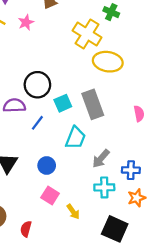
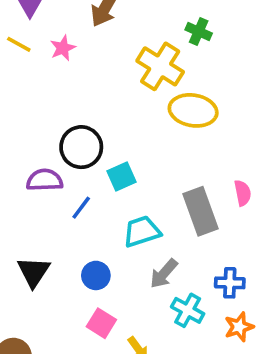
gray rectangle: (93, 104) -> (200, 211), moved
cyan trapezoid: (75, 138) -> (142, 231), turned -130
gray arrow: (101, 159) -> (164, 274), moved
cyan cross: (104, 187) -> (188, 310), turned 30

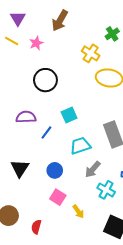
green cross: (199, 32) -> (112, 34), turned 32
yellow cross: (160, 66) -> (91, 53), size x0.7
black circle: (81, 147) -> (45, 80), moved

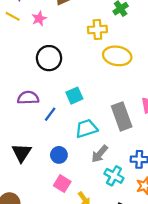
yellow cross: (91, 53) -> (97, 29), turned -36

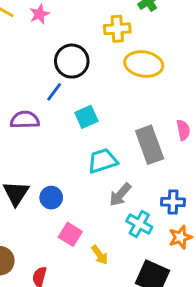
black circle: (49, 58) -> (72, 61), moved
blue line: (50, 114) -> (54, 92), moved
blue circle: (59, 155) -> (51, 198), moved

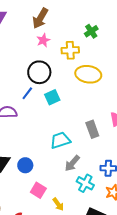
pink star: (39, 14) -> (43, 40), moved
cyan square: (86, 117) -> (52, 97), moved
gray rectangle: (150, 145) -> (92, 129), size x0.7

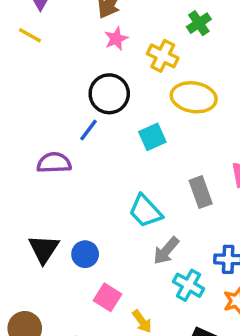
yellow cross: (70, 50) -> (163, 56), turned 30
cyan square: (52, 97) -> (152, 137), moved
cyan trapezoid: (60, 140) -> (145, 211), turned -115

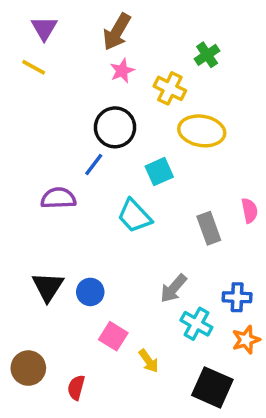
cyan trapezoid: (145, 211) -> (134, 216), moved

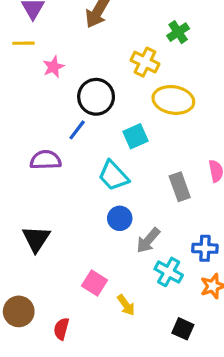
yellow line: (34, 67) -> (23, 43), turned -30
pink star: (122, 71) -> (53, 67), moved
blue circle: (90, 292) -> (120, 218), moved
black square: (212, 387) -> (183, 329), size x0.6

